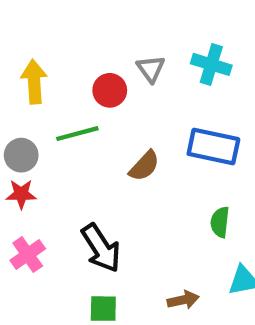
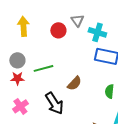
cyan cross: (211, 64) -> (97, 32), moved
green line: (77, 134) -> (43, 68), moved
brown semicircle: (144, 166) -> (74, 83), moved

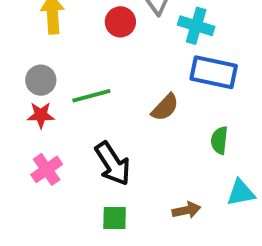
brown semicircle: (74, 83) -> (165, 107), moved

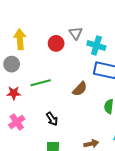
gray circle: (41, 80) -> (12, 64), moved
black arrow: (113, 164) -> (52, 119), size x0.6

